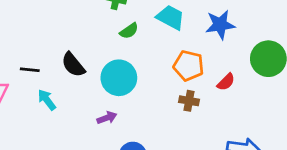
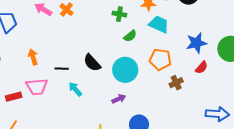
blue star: (220, 25) -> (196, 43), moved
orange pentagon: (189, 66) -> (160, 59), moved
brown cross: (189, 101) -> (176, 83), turned -32

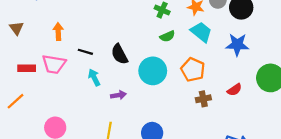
blue star: (196, 43) -> (237, 45), moved
purple arrow: (119, 99) -> (118, 95), moved

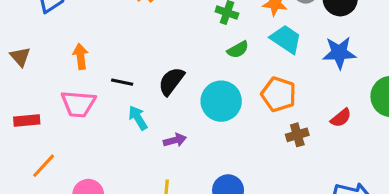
black semicircle: (119, 54) -> (171, 81), turned 70
red rectangle: (27, 68) -> (27, 120), moved
orange line: (16, 101) -> (44, 166), moved

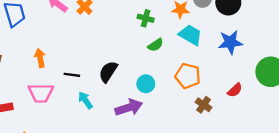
cyan circle: (221, 101) -> (146, 84), size x0.6
brown cross: (297, 135) -> (204, 105), turned -35
purple arrow: (175, 140) -> (129, 108), moved, size x1.6

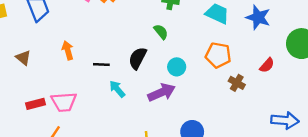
blue star: (230, 42) -> (258, 17), turned 30
green semicircle: (156, 45) -> (161, 32), moved, turned -91
pink trapezoid: (41, 93) -> (64, 102), moved

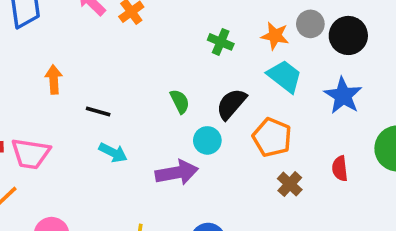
green semicircle: (161, 32) -> (180, 101), moved
black semicircle: (138, 58) -> (231, 104), moved
red semicircle: (267, 65) -> (340, 169), turned 119
cyan arrow: (117, 89) -> (113, 153), turned 144

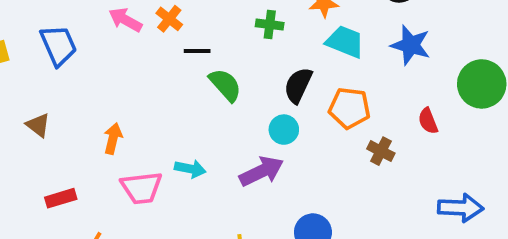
orange arrow: (54, 80) -> (113, 138), moved, turned 32
green semicircle: (180, 101) -> (225, 85), moved, size x1.4
black line: (98, 112) -> (197, 51), moved
pink trapezoid: (31, 154) -> (141, 188), moved

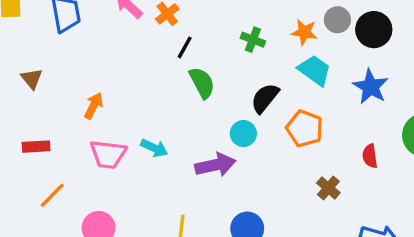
black line: (197, 51) -> (185, 47), turned -75
brown cross: (381, 151) -> (328, 188), moved

